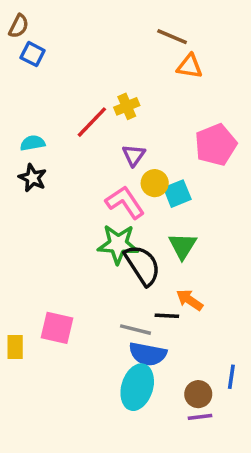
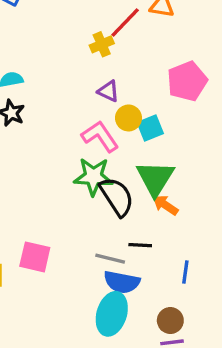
red line: (92, 122) -> (125, 23), moved
purple triangle: (134, 155) -> (108, 91), turned -40
green triangle: (183, 246) -> (155, 178), size x1.4
orange arrow: (190, 300) -> (165, 205), moved
blue line: (231, 377) -> (185, 272), moved

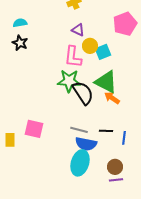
pink L-shape: (100, 136) -> (73, 57), turned -140
green triangle: (155, 178) -> (106, 82), turned -35
black line: (140, 245) -> (106, 131), moved

